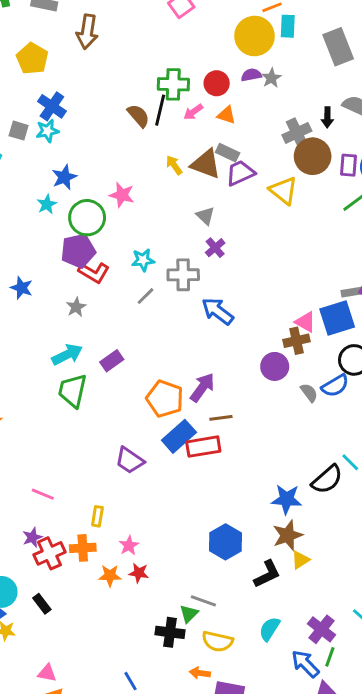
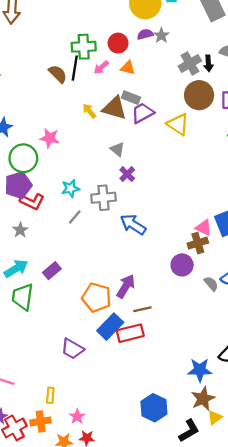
gray cross: (297, 133) -> (190, 63), moved

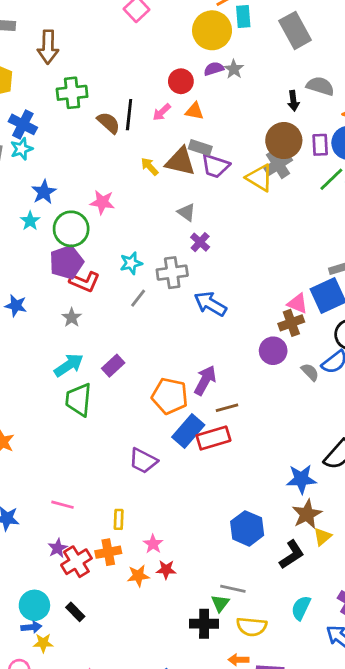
green cross: (84, 47) -> (72, 93), moved
gray cross: (190, 63) -> (278, 164), moved
purple trapezoid: (143, 113) -> (215, 166), turned -130

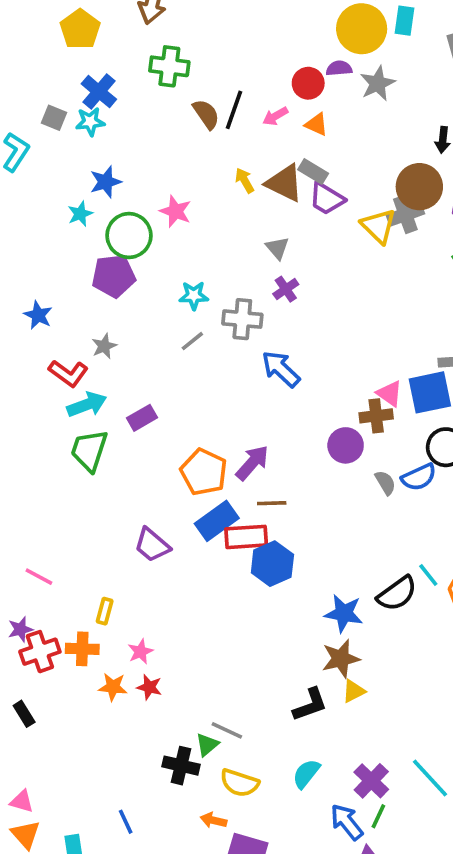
purple semicircle: (214, 69) -> (339, 68), moved
gray star: (234, 69) -> (378, 83), size x1.4
red L-shape: (85, 282) -> (68, 373), moved
blue hexagon: (247, 528) -> (272, 564), moved

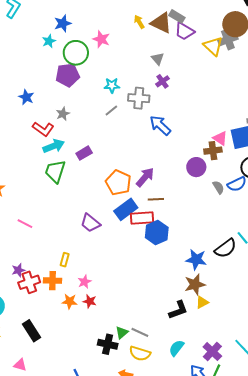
pink line: (39, 577) -> (25, 224), moved
black rectangle: (24, 714) -> (32, 331), moved, size x1.5
gray line: (227, 730) -> (140, 332), moved

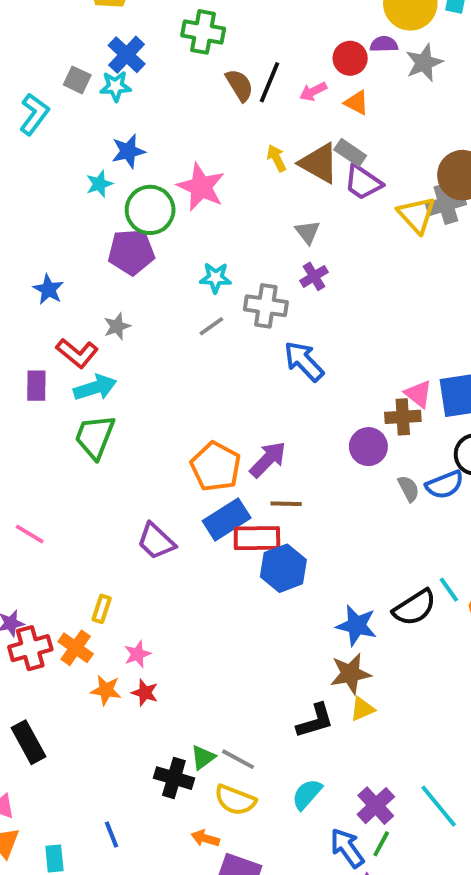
pink star: (101, 39) -> (201, 187), size x1.4
purple rectangle: (84, 153) -> (36, 386), moved, turned -63
orange cross: (53, 281) -> (76, 648), turned 30

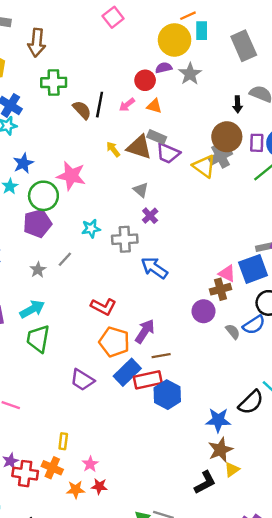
gray line: (211, 326) -> (65, 259), moved
red L-shape: (77, 353) -> (103, 307), moved
purple trapezoid: (156, 541) -> (82, 380), moved
red cross: (30, 648) -> (25, 474), turned 35

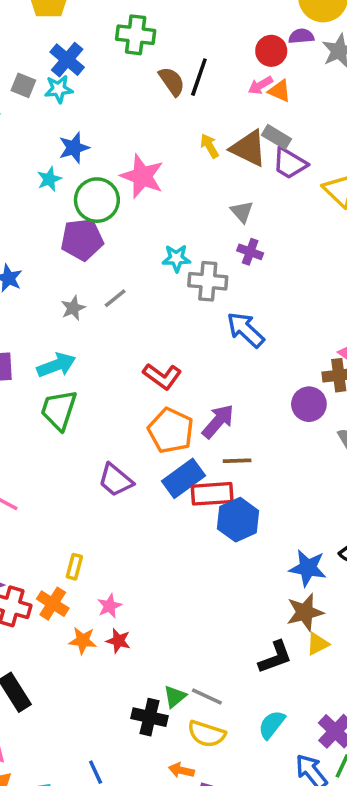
pink arrow: (127, 105) -> (260, 85), moved
purple cross: (150, 216) -> (250, 252), turned -35
cyan star: (91, 229) -> (176, 258), moved

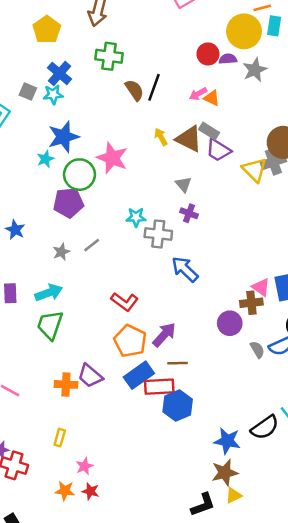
red circle: (271, 51) -> (208, 54), moved
blue star: (74, 148) -> (63, 137), size x1.4
orange cross: (53, 604) -> (66, 384), moved, turned -30

